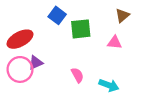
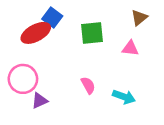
blue square: (57, 15) -> (52, 18), moved
red ellipse: (20, 39) -> (36, 33), moved
purple triangle: (36, 63) -> (40, 101), moved

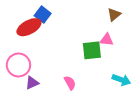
green square: (92, 33) -> (92, 50), moved
pink semicircle: (88, 85) -> (70, 83), moved
cyan arrow: (124, 97) -> (121, 80), moved

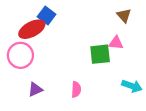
brown triangle: (114, 15) -> (124, 16), turned -32
pink circle: (18, 65) -> (20, 55), moved
pink semicircle: (70, 83) -> (76, 89), turned 32

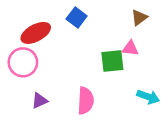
blue square: (47, 16) -> (77, 18), moved
brown triangle: (124, 16) -> (139, 18), turned 35
pink semicircle: (76, 89) -> (86, 101), size x1.5

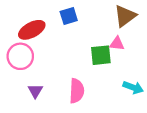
blue square: (77, 18) -> (69, 16), turned 36
brown triangle: (139, 18) -> (125, 16), size x1.5
purple triangle: (40, 101) -> (35, 91), turned -35

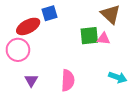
blue square: (69, 16) -> (50, 13), moved
brown triangle: (125, 16) -> (111, 14), turned -40
green square: (101, 55) -> (89, 36), moved

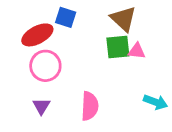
blue square: (50, 13) -> (66, 17), turned 35
brown triangle: (111, 14) -> (123, 19), moved
pink circle: (18, 50) -> (45, 66), moved

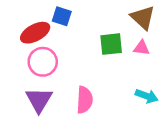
brown triangle: (123, 19) -> (143, 17), moved
pink triangle: (137, 51) -> (142, 48), moved
purple triangle: (41, 106) -> (39, 100), size x1.6

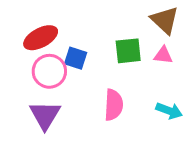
blue square: (62, 16) -> (76, 58), moved
pink semicircle: (85, 100) -> (114, 105), moved

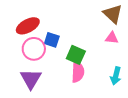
green square: (128, 51) -> (76, 55), moved, turned 30
cyan arrow: (169, 111) -> (116, 76), turned 84

